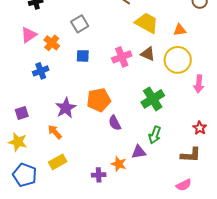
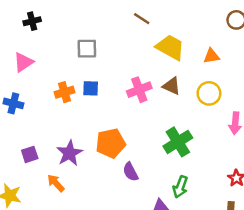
gray square: (80, 24) -> (87, 49), turned 30
orange cross: (52, 43) -> (64, 92), moved, turned 35
yellow circle: (178, 60) -> (209, 93), size x0.7
blue cross: (41, 71) -> (13, 103), moved, turned 35
purple square: (22, 113) -> (30, 154), moved

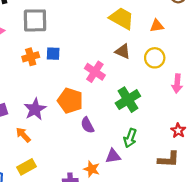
gray square: (87, 49) -> (35, 20), moved, size x1.4
pink cross: (139, 90) -> (95, 72), moved, turned -36
orange pentagon: (111, 143) -> (70, 101), turned 30

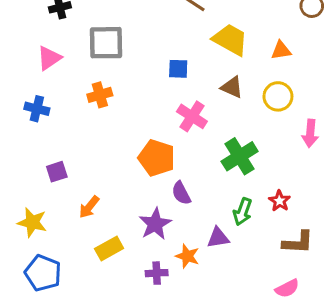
blue square: (53, 54) -> (178, 69), moved
purple star: (35, 109) -> (155, 224), moved
red star: (178, 131) -> (279, 201), moved
orange arrow: (23, 135) -> (89, 207), turned -98
yellow rectangle: (26, 167) -> (109, 248), moved

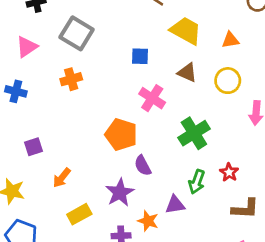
gray square: (106, 43) -> (77, 33), turned 32

